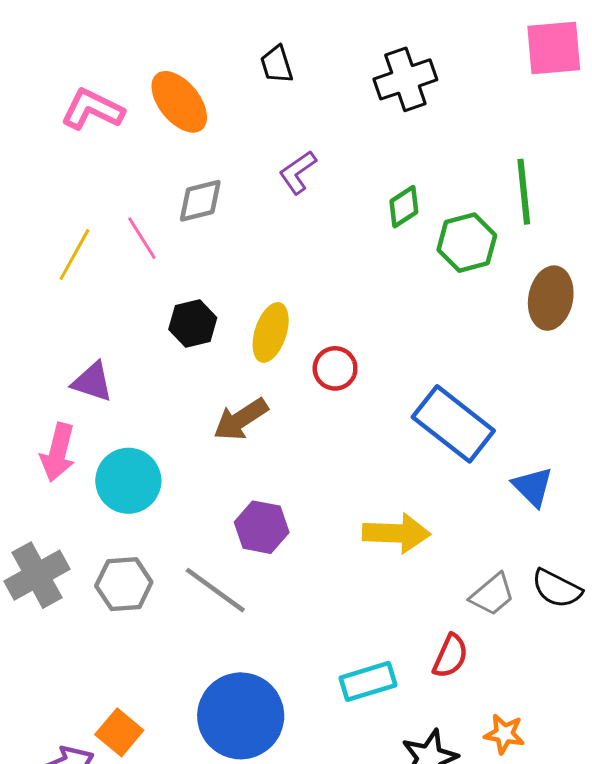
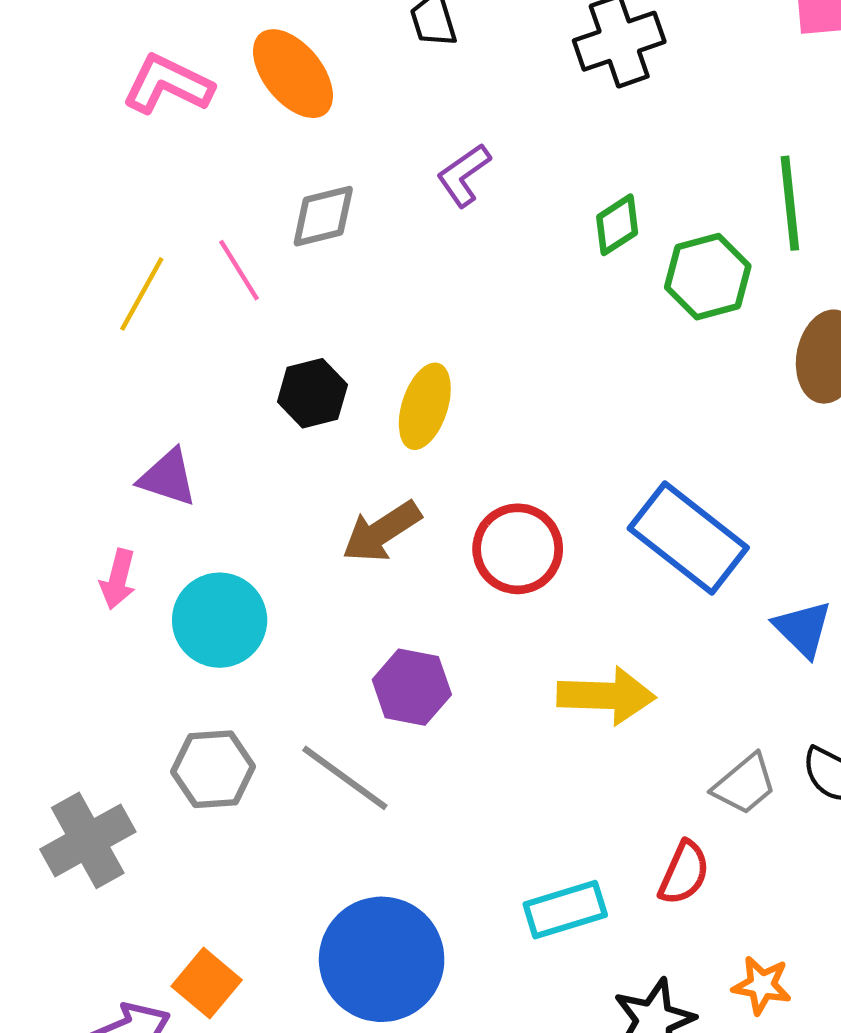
red circle: (335, 368) -> (518, 549), moved, size x1.4
pink arrow: (58, 452) -> (118, 579), size x0.7
gray cross: (37, 575) -> (88, 840), moved

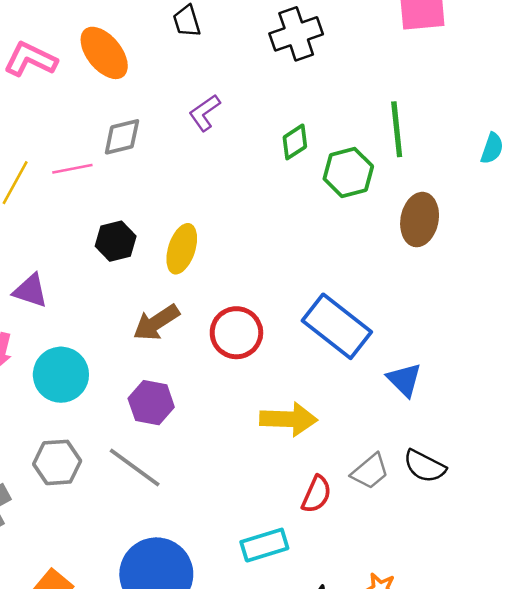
pink line: (239, 270) -> (72, 169), turned -69
purple hexagon: (412, 687) -> (151, 403), moved
red semicircle: (684, 873) -> (317, 494), moved

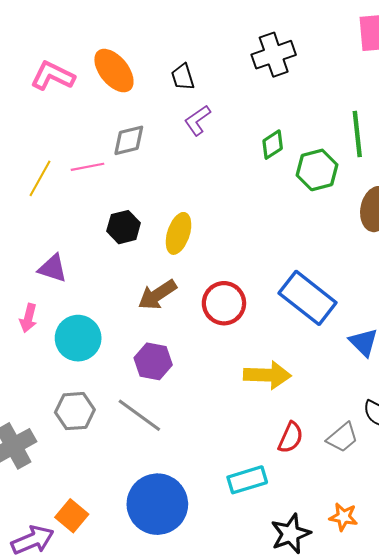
black trapezoid: (187, 21) -> (183, 77), moved
gray trapezoid: (370, 471) -> (342, 437), moved

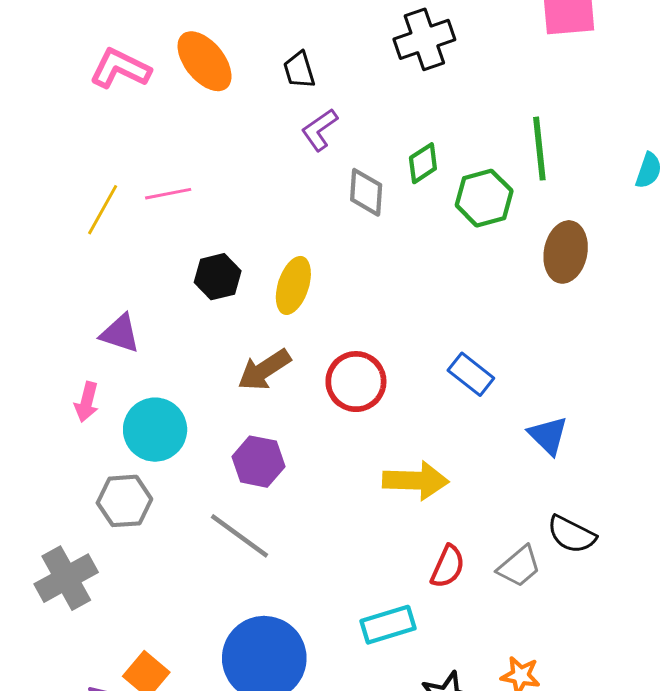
gray diamond: (129, 140) -> (366, 192), moved, turned -72
blue rectangle: (308, 298) -> (471, 374), size x0.6
gray hexagon: (75, 411) -> (124, 501), moved

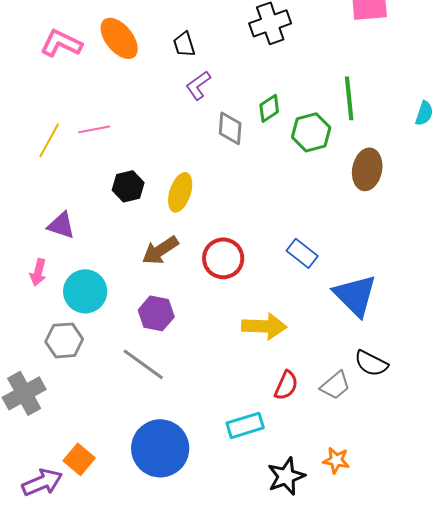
blue triangle: (548, 435) -> (355, 295), size x1.6

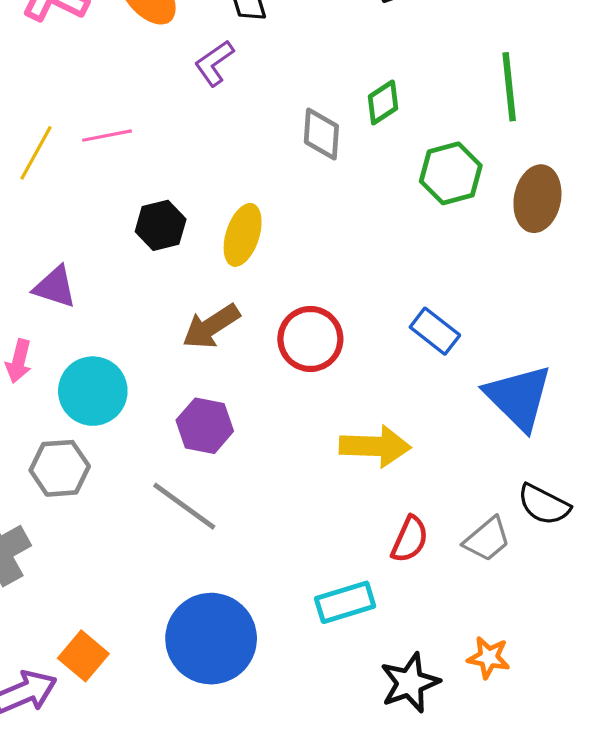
purple L-shape: (198, 85) -> (214, 63), moved
green hexagon: (311, 132) -> (451, 173), moved

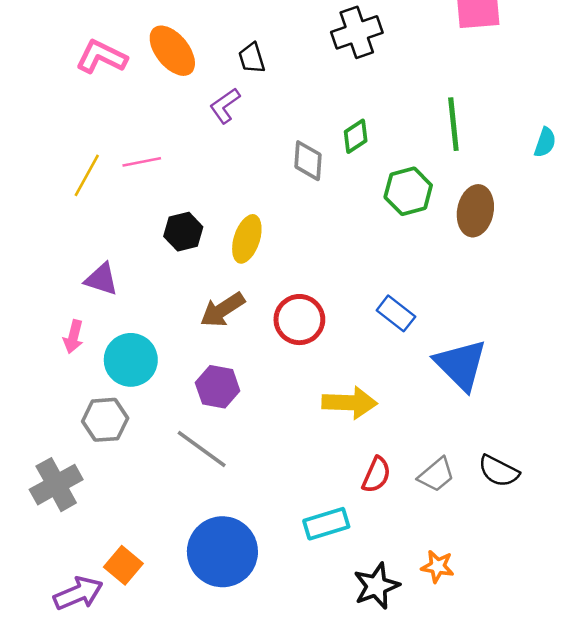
black semicircle: (544, 505) -> (499, 471), moved

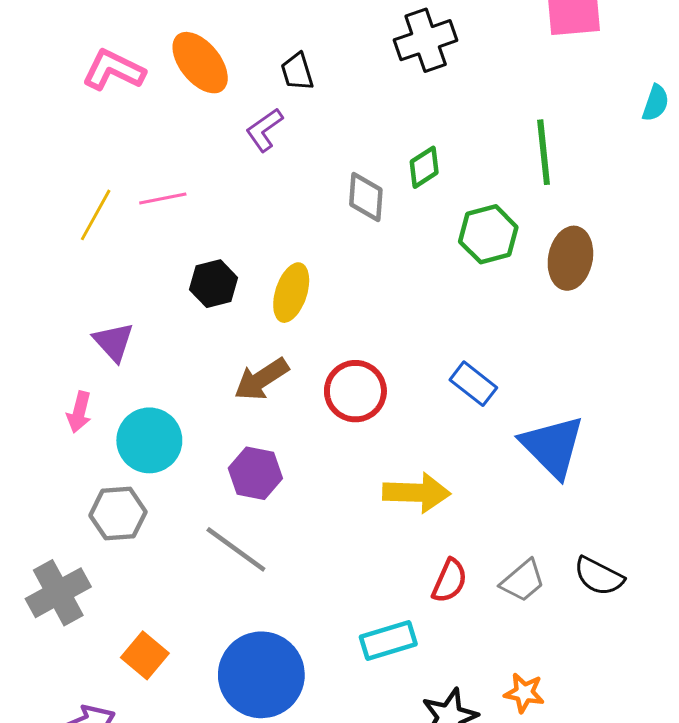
cyan semicircle: (545, 142) -> (656, 103), moved
purple triangle: (101, 279) -> (114, 342), turned 30
orange square: (123, 565) -> (145, 655), moved

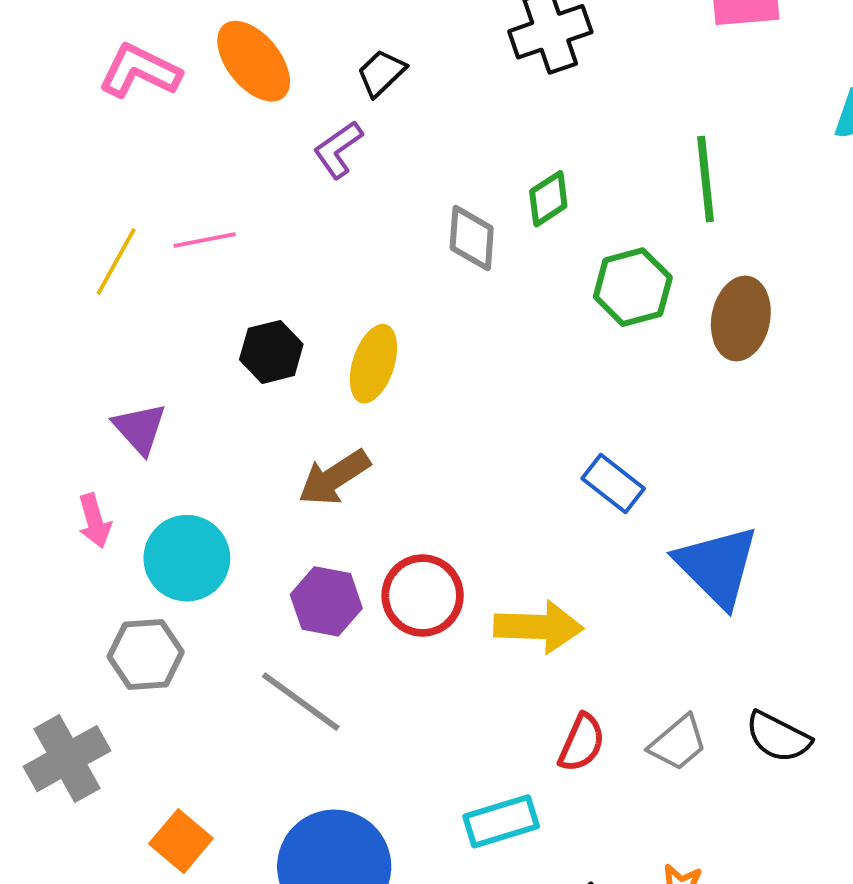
black trapezoid: (297, 72) -> (381, 73), turned 63
red circle: (355, 391) -> (423, 595), moved
pink arrow: (79, 412) -> (95, 521), turned -30

